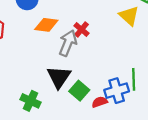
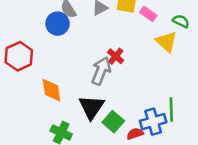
orange diamond: (46, 25) -> (51, 90), moved, turned 75

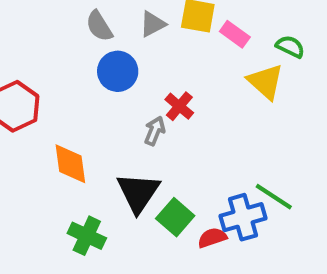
blue circle: (58, 24) -> (118, 71), moved
gray arrow: (101, 71) -> (155, 131), size x0.6
green line: (171, 110) -> (274, 197), turned -55

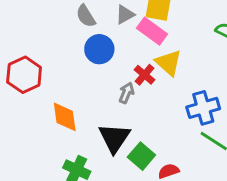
pink rectangle: (235, 34) -> (152, 31), moved, size x1.4
yellow triangle: (266, 82) -> (169, 63), moved
blue cross: (243, 217) -> (203, 108), moved

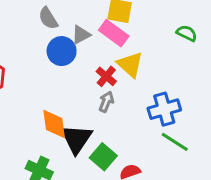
gray triangle: (125, 15) -> (81, 35), moved
gray arrow: (126, 93) -> (106, 102), moved
orange diamond: (65, 117) -> (54, 124), moved

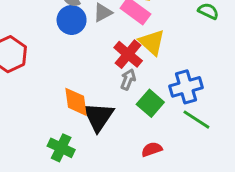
blue circle: (62, 51) -> (72, 20), moved
red cross: (106, 76) -> (128, 54), size x1.4
green square: (103, 157) -> (150, 103), moved

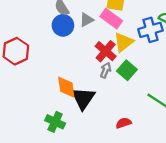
yellow triangle: (152, 42) -> (124, 42), turned 40
blue cross: (186, 87) -> (150, 30), moved
green square: (150, 103) -> (127, 70), moved

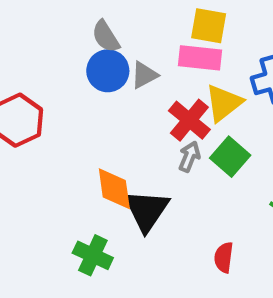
pink rectangle: (111, 19) -> (200, 58), turned -30
gray triangle: (87, 20) -> (144, 75), moved
red semicircle: (124, 123) -> (224, 257), turned -64

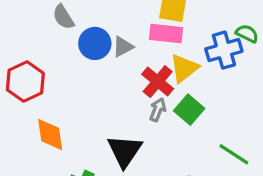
gray semicircle: (106, 36) -> (63, 17), moved
orange diamond: (114, 189) -> (50, 134), moved

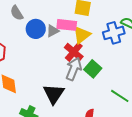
pink rectangle: (166, 34) -> (67, 25), moved
yellow triangle: (184, 68) -> (82, 35), moved
gray arrow: (158, 110) -> (74, 69), size x1.6

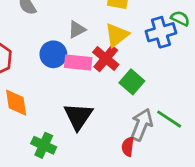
pink rectangle: (67, 25) -> (78, 63), moved
blue circle: (36, 29) -> (53, 54), moved
gray arrow: (74, 69) -> (142, 125), moved

